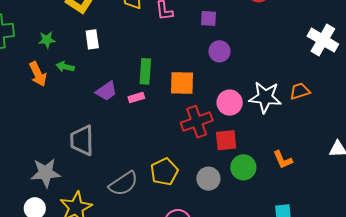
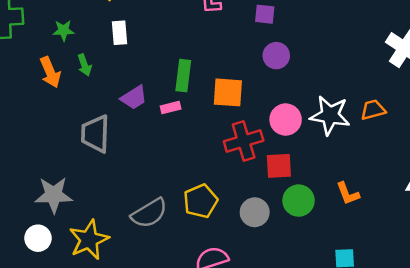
green arrow: (65, 67) -> (84, 65), turned -126
gray trapezoid: (82, 140) -> (95, 134), moved

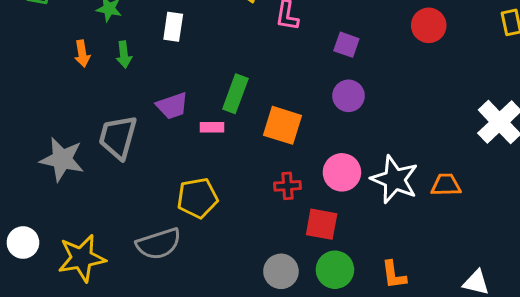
orange arrow: (50, 72) -> (82, 54), size x0.7
red cross: (244, 141) -> (288, 186), size x0.6
gray star: (54, 195) -> (62, 159), moved
yellow pentagon: (201, 201) -> (197, 198), moved

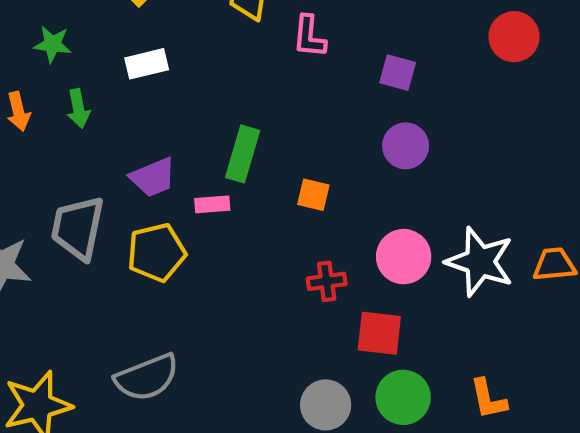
white rectangle: (173, 27) -> (147, 64), turned 72
orange square: (282, 125) -> (313, 195), size x0.6
yellow pentagon: (197, 198) -> (157, 252), moved

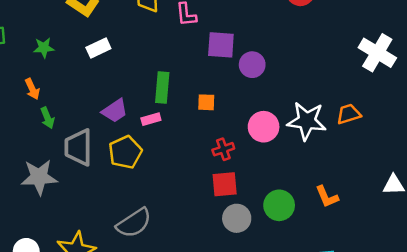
purple square: (398, 73) -> (221, 45), moved, size x1.4
green arrow: (78, 109) -> (47, 118), moved
red square: (379, 333) -> (225, 184), moved

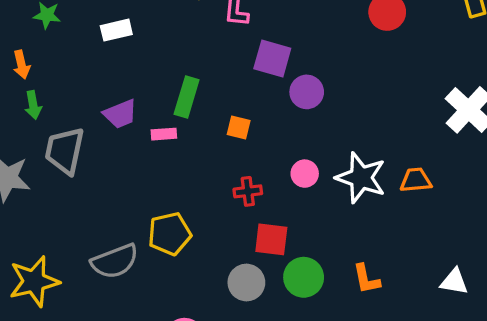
pink circle: (264, 127) -> (305, 174), size x0.7
yellow pentagon: (125, 152) -> (170, 234), moved
red square: (225, 184) -> (271, 239), moved

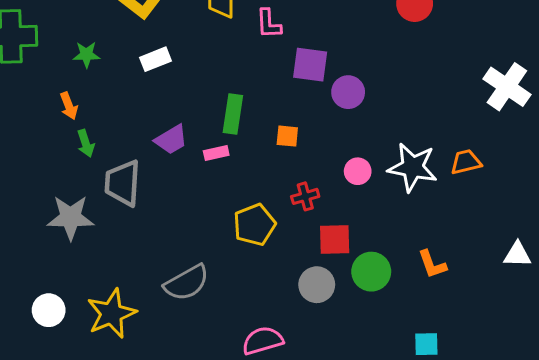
yellow pentagon: (170, 234) -> (254, 225), moved

